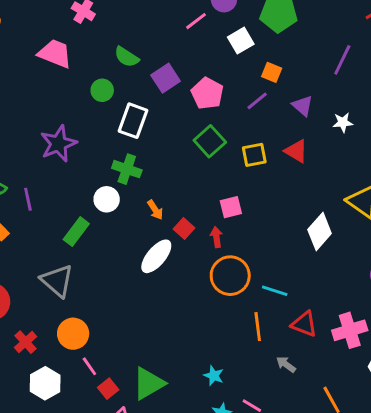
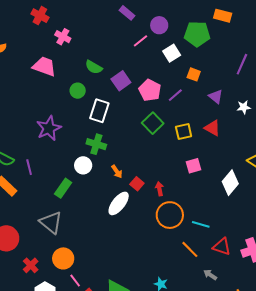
purple line: (257, 101) -> (175, 95), moved
pink square: (231, 207) -> (194, 166), moved
orange line: (258, 327) -> (190, 249), turned -36

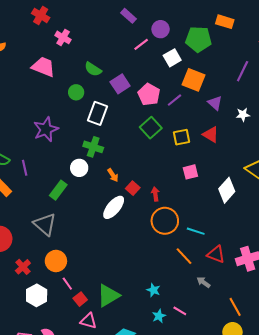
orange square: (194, 74) -> (194, 80), size x1.6

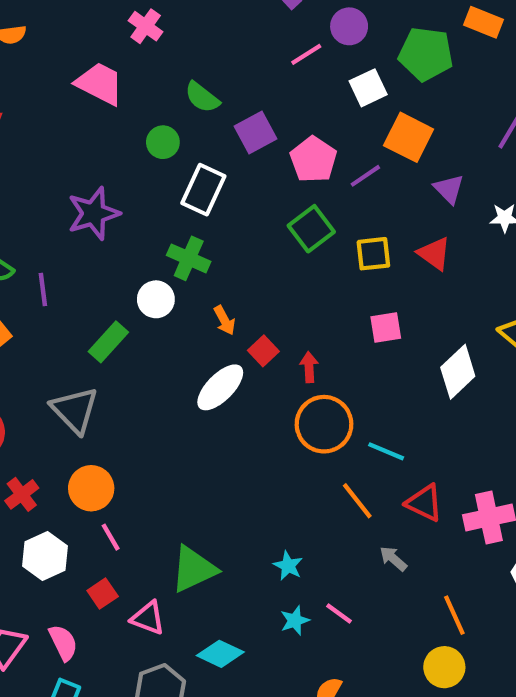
red square: (80, 299) -> (103, 593), moved

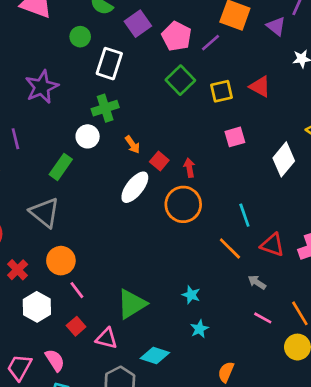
purple triangle: (449, 189) -> (276, 26), moved
green cross: (189, 258) -> (105, 108), turned -35
orange circle: (324, 424) -> (183, 204), moved
cyan line: (386, 451) -> (244, 215), turned 55
pink line: (339, 614) -> (263, 318), moved

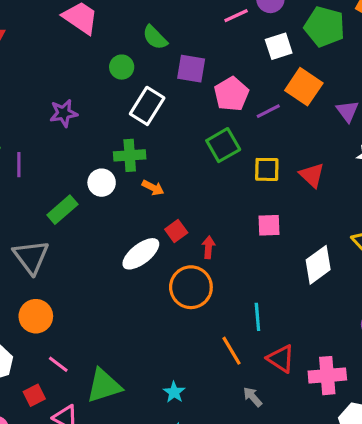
purple square: (138, 24) -> (191, 69), turned 30
purple star: (42, 87) -> (64, 113), size x0.7
orange arrow: (132, 145) -> (153, 188), moved, turned -42
pink line: (77, 290) -> (58, 364), moved, turned -30

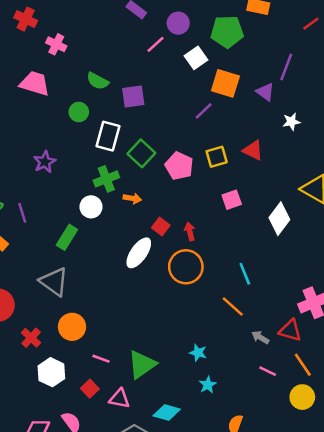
pink pentagon: (231, 94) -> (179, 166), moved
green square: (223, 145) -> (141, 153), moved
red triangle: (281, 359) -> (290, 330), moved

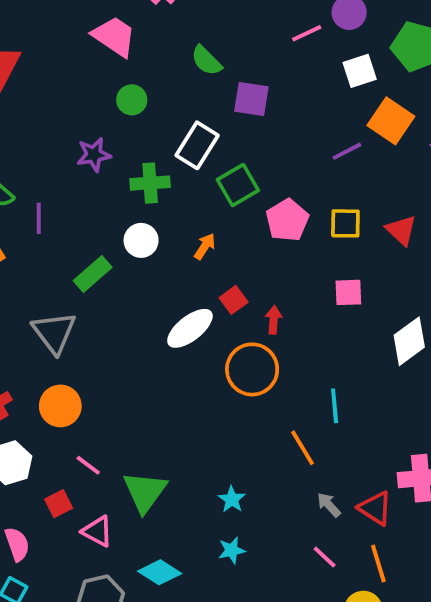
green circle: (79, 112) -> (132, 100), moved
green cross: (106, 179) -> (150, 183), moved
orange arrow: (132, 198) -> (205, 246), turned -84
green triangle: (142, 365) -> (145, 492), turned -36

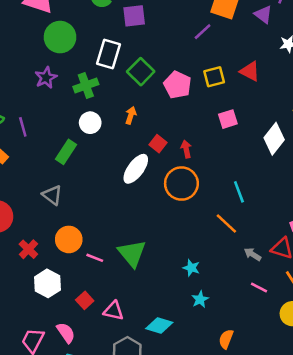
green circle: (132, 100) -> (60, 37), size x1.6
gray triangle: (54, 333) -> (52, 195), size x0.7
pink line: (88, 465) -> (95, 258), moved
green triangle: (145, 492) -> (132, 253), moved

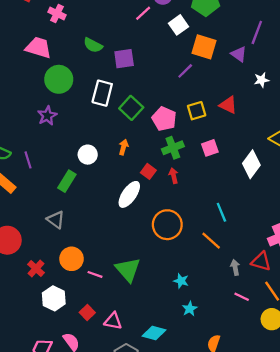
green cross: (86, 86) -> (173, 148), moved
orange circle: (181, 184) -> (167, 225), moved
gray arrow: (253, 254) -> (235, 267), turned 48

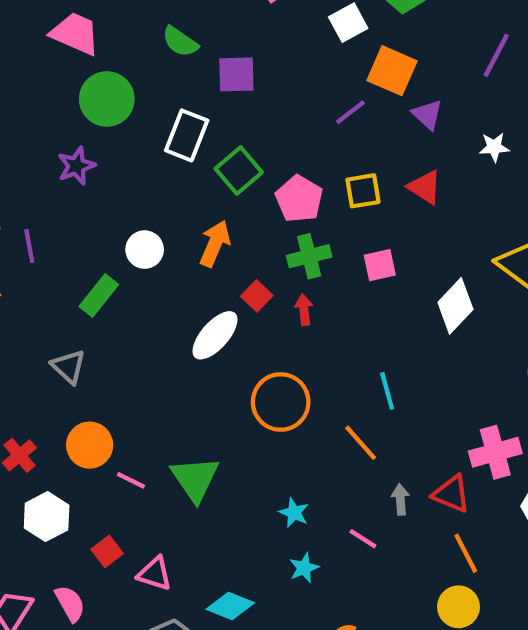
purple triangle: (239, 54) -> (427, 115), moved
orange arrow: (124, 147) -> (215, 244), size x1.5
pink line: (242, 297) -> (363, 539), moved

